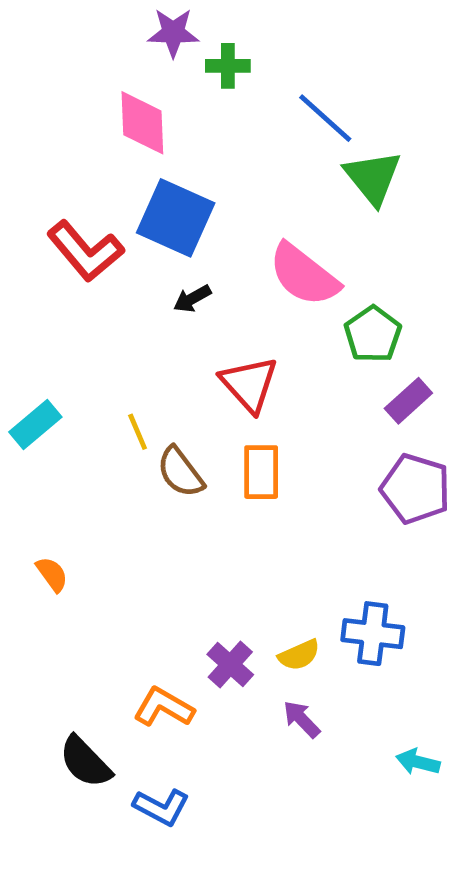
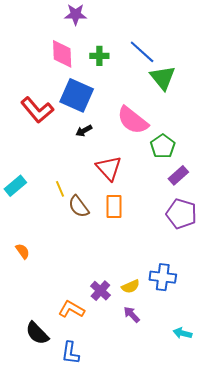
green cross: (228, 66) -> (99, 56), moved
blue L-shape: (161, 807) -> (70, 353), turned 70

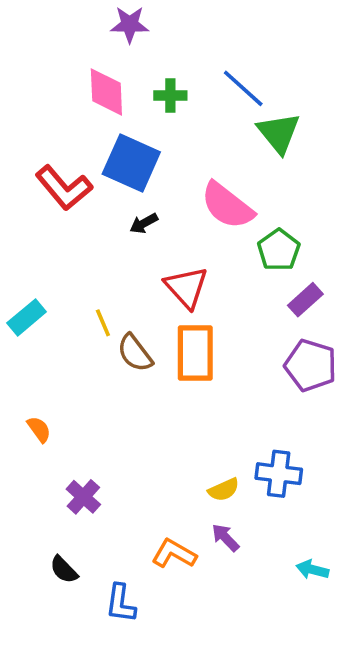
orange rectangle: (114, 207) -> (195, 353), size x1.4
purple cross: (100, 291) -> (83, 497), moved
orange L-shape: (71, 309) -> (174, 554), moved
black semicircle: (37, 333) -> (64, 570), size x0.7

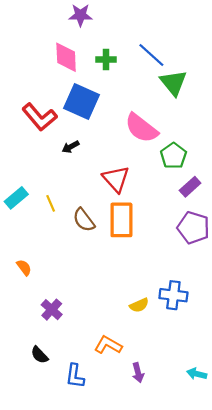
black arrow: (144, 223) -> (71, 147), moved
yellow line: (103, 323) -> (51, 203), moved
purple arrow: (225, 538) -> (138, 373), moved, turned -150
cyan arrow: (312, 570) -> (197, 374), moved

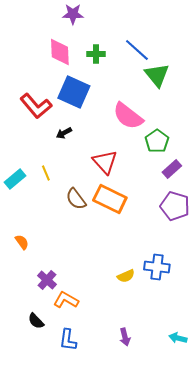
yellow line: (51, 203) -> (46, 173), moved
orange rectangle: (121, 220) -> (110, 199), turned -64
orange L-shape: (108, 345) -> (66, 300), moved

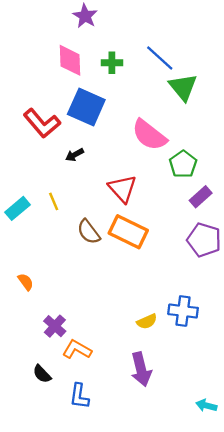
purple star: (73, 14) -> (85, 16), turned 30
purple arrow: (125, 337) -> (141, 369), moved, size x1.6
cyan arrow: (178, 338) -> (206, 405), moved

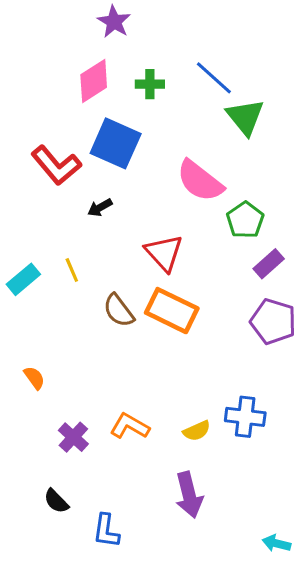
pink diamond: (70, 60) -> (94, 81), turned 60
orange L-shape: (77, 349) -> (130, 426), moved

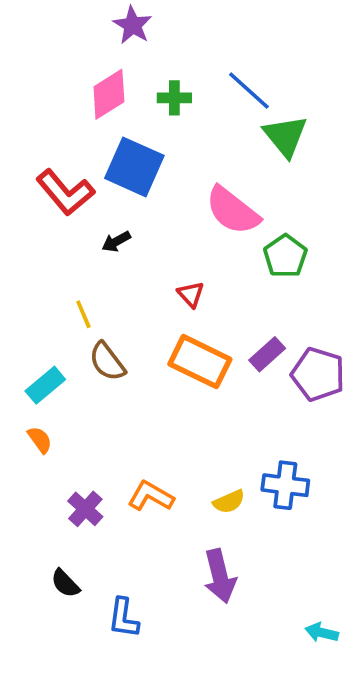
red triangle: (164, 253) -> (191, 294), size x0.6
purple rectangle: (269, 264) -> (267, 354), moved
cyan rectangle: (23, 279) -> (45, 385), moved
brown semicircle: (119, 311) -> (107, 362), moved

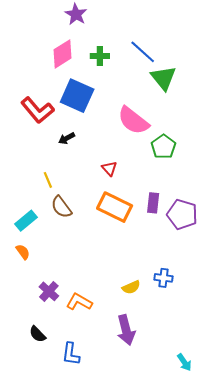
purple rectangle: (267, 354) -> (153, 203), turned -42
blue cross: (285, 485) -> (163, 278), size x0.7
orange L-shape: (151, 496) -> (79, 302), moved
cyan arrow: (322, 633) -> (184, 362), turned -138

